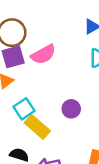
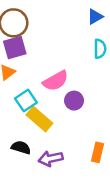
pink semicircle: (43, 54) -> (56, 81), moved

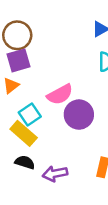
purple circle: (74, 101) -> (79, 115), size x1.5
yellow rectangle: (39, 119) -> (24, 133), moved

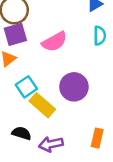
pink semicircle: (60, 94) -> (54, 42), moved
yellow rectangle: (24, 133) -> (42, 105), moved

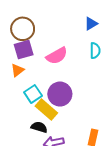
purple circle: (74, 87) -> (60, 94), moved
black semicircle: (22, 133) -> (39, 127), moved

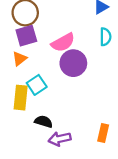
purple circle: (60, 94) -> (73, 63), moved
yellow rectangle: (46, 110) -> (21, 98), moved, turned 55

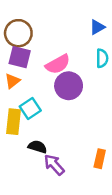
purple square: (26, 36) -> (20, 57), turned 30
purple arrow: (60, 139) -> (54, 165), turned 60

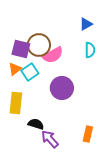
brown circle: (18, 33) -> (39, 45), moved
purple circle: (69, 86) -> (62, 88), moved
cyan square: (30, 108) -> (30, 72), moved

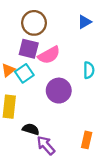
brown circle: (39, 45) -> (34, 23), moved
purple square: (21, 49) -> (29, 49), moved
cyan semicircle: (90, 50) -> (89, 70), moved

